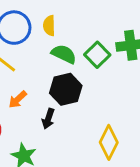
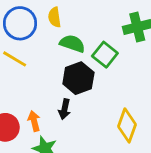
green square: (97, 55) -> (105, 55), moved
orange arrow: (18, 99) -> (34, 121), moved, turned 126

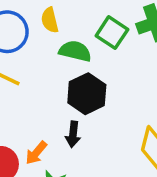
green square: (105, 55) -> (112, 33), moved
orange arrow: (34, 121) -> (36, 153), turned -120

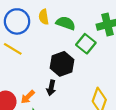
green square: (112, 33) -> (86, 44), moved
green semicircle: (75, 51) -> (66, 23), moved

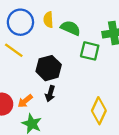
green square: (86, 44) -> (90, 51), turned -30
black hexagon: (62, 64) -> (49, 68), moved

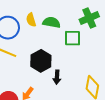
black arrow: (50, 94) -> (57, 77), moved

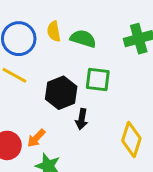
green square: (72, 38) -> (98, 80), moved

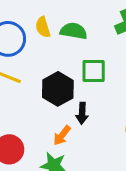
orange arrow: (36, 138) -> (62, 135), moved

